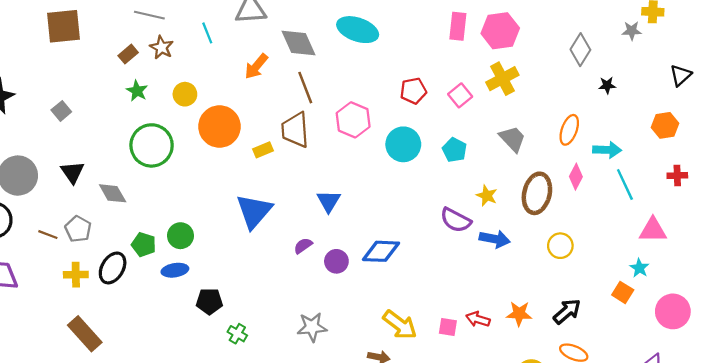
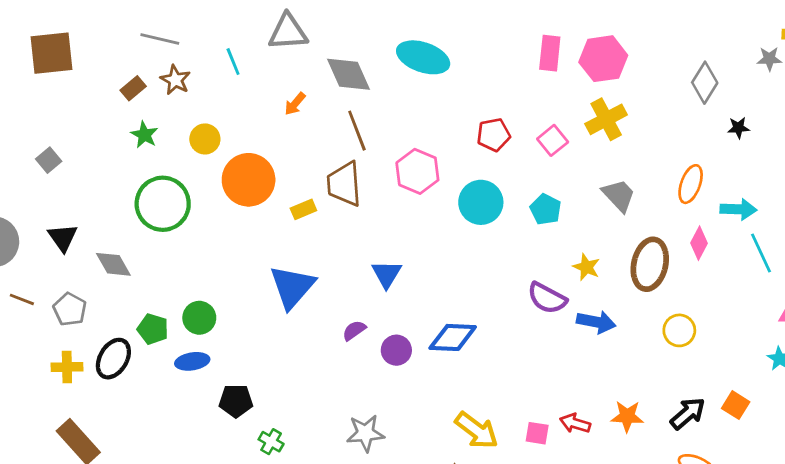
orange arrow: (256, 66) -> (295, 104), size x0.7
brown line: (48, 235) -> (22, 299), moved
orange square: (623, 292) -> (736, 405), moved

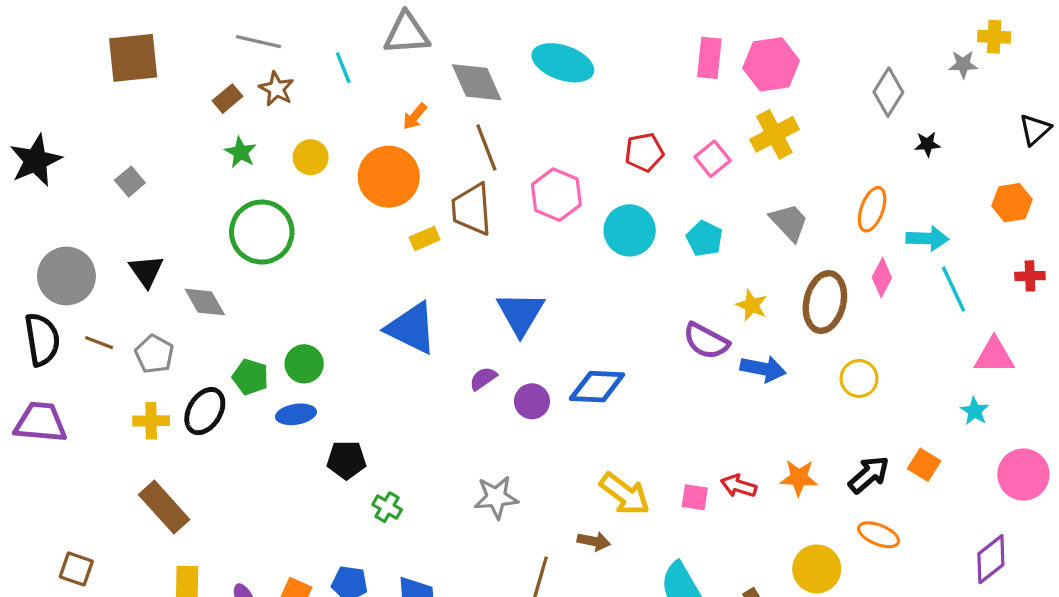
orange circle: (249, 180) -> (389, 177), moved
blue triangle: (387, 274) -> (521, 313), size x1.4
blue triangle: (292, 287) -> (412, 328), turned -45

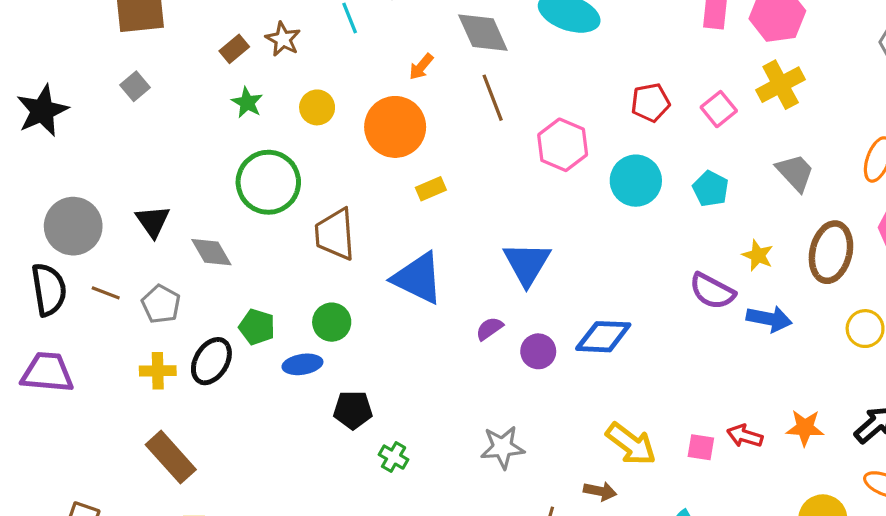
gray square: (130, 182) -> (135, 86), moved
brown trapezoid: (472, 209) -> (335, 234), moved
green circle: (304, 364) -> (332, 322), moved

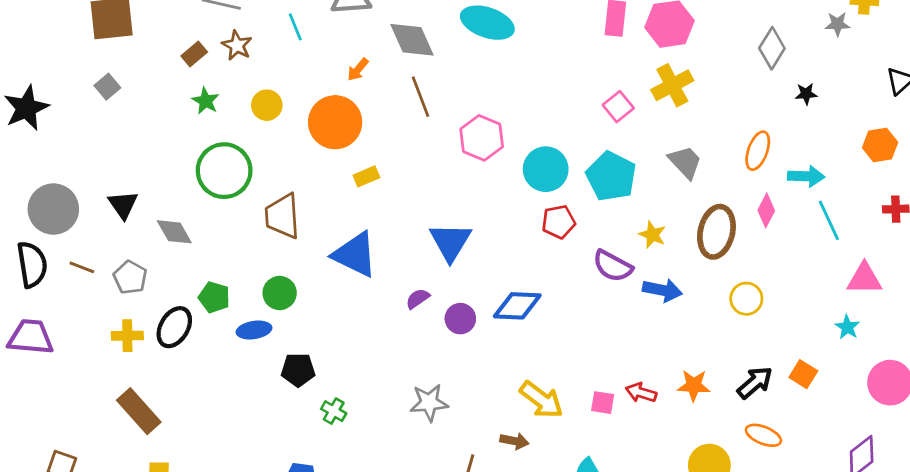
red pentagon: (650, 103) -> (559, 222), moved
cyan pentagon: (711, 189) -> (611, 176), size x1.6

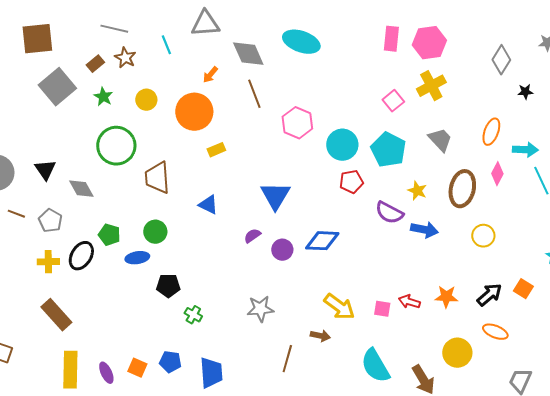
gray square: (107, 87) -> (57, 87), moved, size x2.0
blue triangle: (355, 255) -> (208, 205), size x0.6

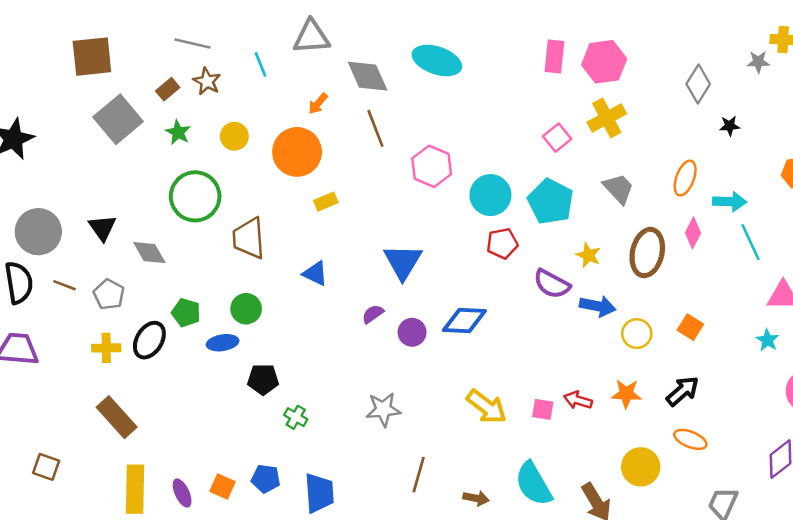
yellow circle: (483, 236) -> (637, 334), moved
orange square: (523, 289) -> (690, 327), moved
brown arrow: (320, 336) -> (476, 498), moved

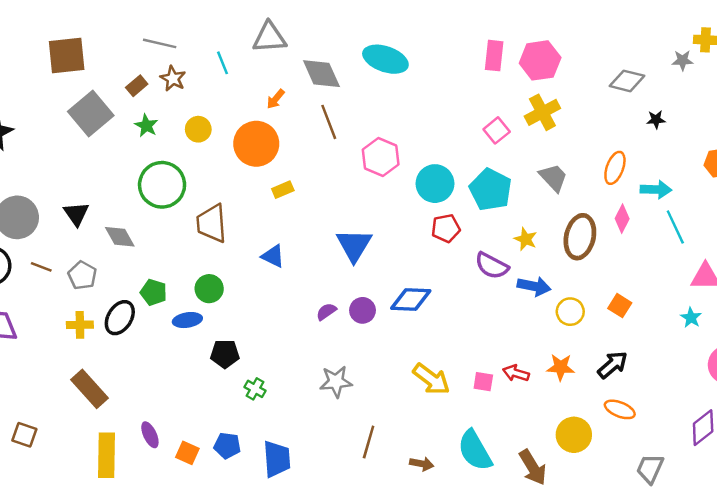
gray diamond: (698, 84) -> (627, 81), turned 72
purple semicircle: (373, 314) -> (326, 312), moved
purple ellipse: (182, 493) -> (150, 435), moved

